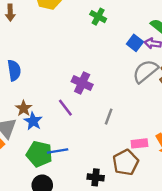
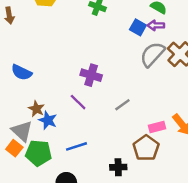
blue semicircle: (14, 70) -> (22, 72), turned 132
gray line: (109, 117) -> (122, 105), turned 42
green pentagon: (39, 154) -> (39, 153), moved

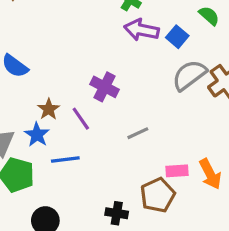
purple arrow: (156, 25) -> (141, 30), moved, size x1.5
brown star: (36, 109) -> (49, 109), moved
blue line: (77, 146) -> (65, 159), moved

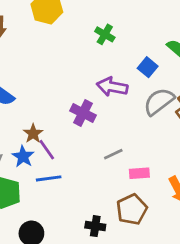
purple arrow: (141, 30) -> (112, 87), moved
purple line: (81, 119) -> (47, 150), moved
pink rectangle: (177, 171) -> (139, 173), moved

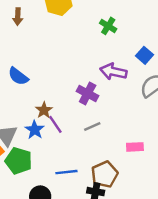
gray line: (113, 154) -> (92, 127), moved
blue line: (49, 178) -> (66, 172), moved
brown pentagon: (132, 209) -> (105, 174), moved

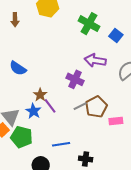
green cross: (108, 26) -> (89, 24), size x1.5
blue square: (145, 55) -> (116, 35), moved
brown pentagon: (105, 174) -> (96, 107), moved

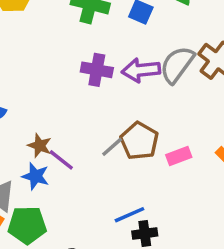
purple arrow: (95, 60) -> (141, 70), moved
purple cross: (75, 79) -> (97, 70), moved
blue line: (61, 144) -> (130, 215), moved

